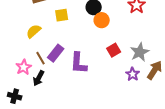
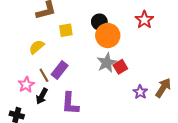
orange circle: (102, 20) -> (108, 35), size x1.5
gray star: (140, 52) -> (107, 63), moved
purple L-shape: (79, 63) -> (70, 103), moved

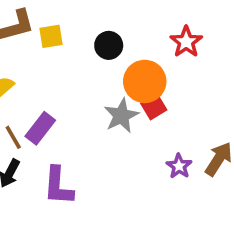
yellow square: (66, 30) -> (51, 36), moved
orange circle: (108, 35) -> (145, 81), moved
red square: (120, 67) -> (154, 107), moved

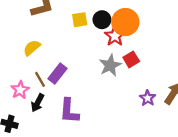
yellow square: (51, 36) -> (80, 20), moved
red star: (186, 42) -> (115, 36), moved
orange circle: (145, 81) -> (125, 22), moved

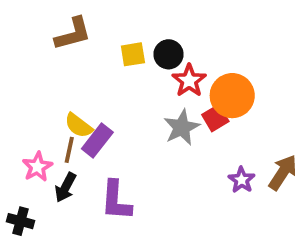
orange circle: (125, 22) -> (232, 96), moved
yellow semicircle: (32, 48) -> (79, 126), moved, turned -102
brown line: (40, 79) -> (69, 150), turned 42

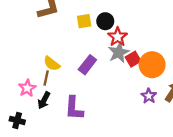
orange circle: (232, 96) -> (152, 65), moved
gray star: (182, 127) -> (119, 52), moved
purple rectangle: (97, 141) -> (87, 65), moved

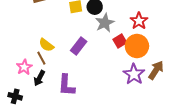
red star: (118, 37) -> (139, 21), moved
gray star: (119, 52) -> (105, 23), moved
brown line: (46, 78) -> (41, 58), turned -40
purple star: (149, 96) -> (134, 74), size x1.5

